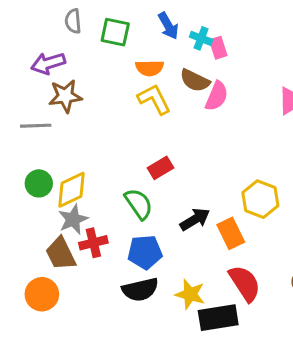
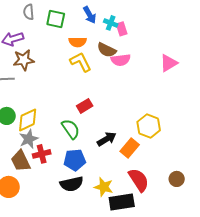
pink semicircle: (217, 96) -> (121, 60), turned 60
orange rectangle: (231, 233) -> (130, 148), turned 66

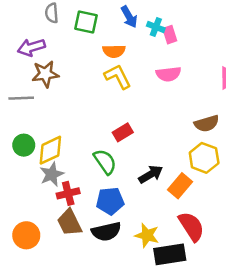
brown semicircle: (107, 50) -> (207, 124), moved, turned -42
brown trapezoid: (21, 161) -> (69, 223), moved

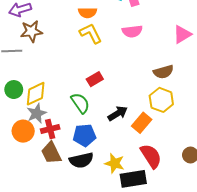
orange circle: (26, 235) -> (23, 131), moved

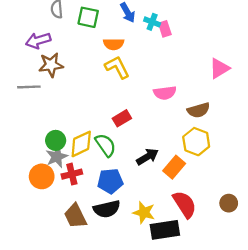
pink semicircle: (132, 31) -> (165, 93), moved
green circle: (14, 90) -> (56, 140), moved
yellow diamond: (36, 94) -> (81, 144), moved
brown trapezoid: (51, 153) -> (75, 216), moved

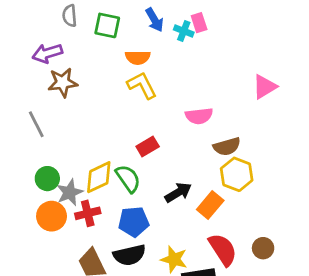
pink rectangle: (165, 29) -> (199, 23), moved
gray line: (29, 87) -> (36, 124), moved, turned 65
brown semicircle: (199, 110) -> (227, 147), moved
green circle: (56, 140) -> (47, 179), moved
brown circle: (229, 203) -> (263, 248), moved

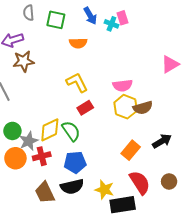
yellow L-shape: (142, 85) -> (77, 82), moved
yellow hexagon: (237, 174) -> (126, 107), moved
black arrow: (178, 192) -> (162, 141), moved

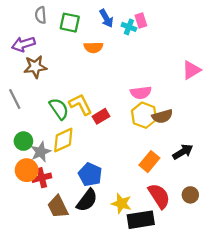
yellow L-shape: (77, 82) -> (80, 104), moved
green semicircle: (71, 131) -> (59, 109), moved
red cross: (42, 156) -> (42, 178), moved
blue pentagon: (75, 162) -> (90, 174), turned 30
black semicircle: (72, 187) -> (87, 200), turned -40

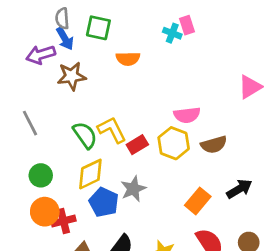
blue arrow: (106, 18) -> (65, 39), moved
brown star: (35, 67) -> (72, 76), moved
yellow hexagon: (144, 115) -> (174, 143), moved
gray star: (41, 152) -> (133, 189), moved
blue pentagon: (90, 174) -> (104, 202), moved

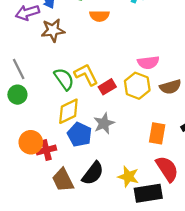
green circle: (41, 175) -> (17, 95), moved
orange rectangle: (198, 201) -> (157, 133), turned -30

